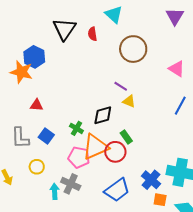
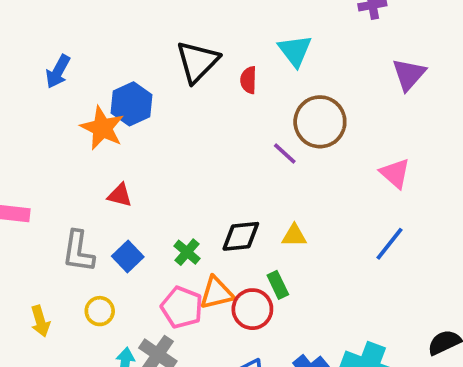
purple line: (121, 86) -> (285, 153), moved
yellow triangle: (129, 101) -> (294, 236), moved, turned -32
orange triangle: (95, 147) -> (217, 293), size x0.7

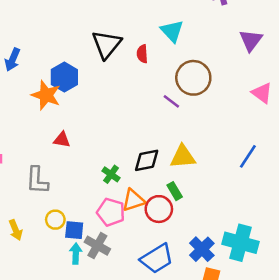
pink triangle: (395, 173) -> (262, 93), moved
yellow triangle: (294, 236) -> (183, 157), size x1.5
blue square: (128, 256) -> (74, 230), moved, turned -36

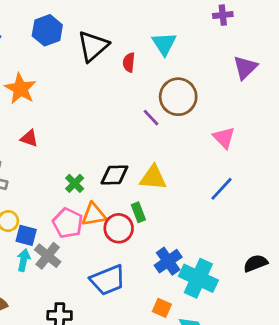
blue hexagon: (64, 77) -> (47, 30), moved
pink triangle: (262, 93) -> (224, 138), moved
blue cross: (202, 249) -> (168, 261), moved

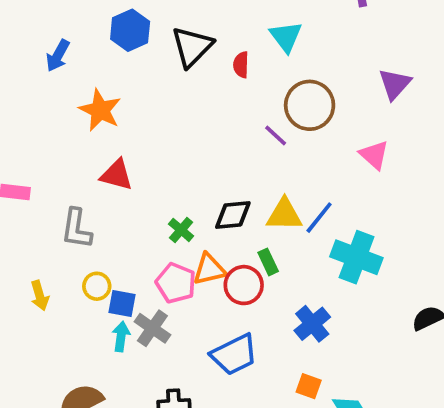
purple triangle: (245, 67) -> (395, 84), moved
red triangle: (29, 138) -> (117, 175), size x1.4
blue line: (222, 189) -> (319, 218), moved
cyan cross: (198, 278) -> (356, 257), moved

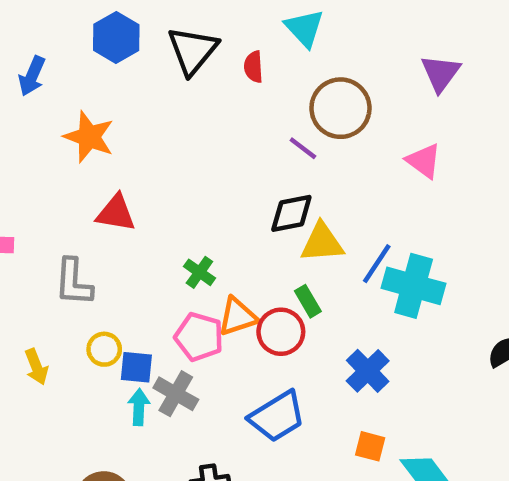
black diamond: (233, 215) -> (291, 213), moved
blue line: (319, 218) -> (377, 264), moved

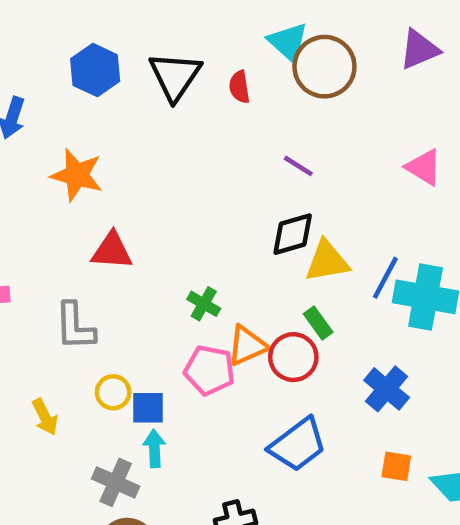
purple triangle: (441, 73) -> (419, 49), moved, turned 36
brown circle: (340, 108) -> (324, 67), moved
gray cross: (176, 394) -> (116, 482), moved

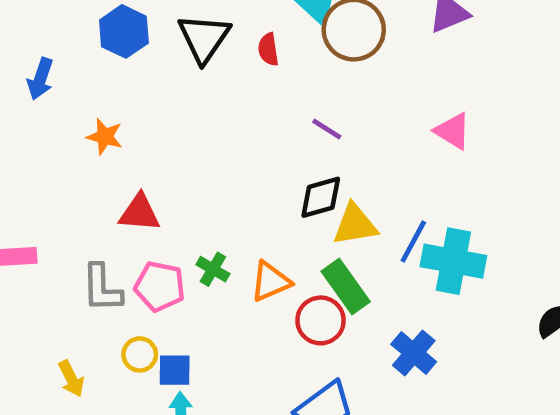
orange star: (77, 175) -> (105, 137), size x0.7
green cross: (204, 304) -> (213, 269), moved
green rectangle: (318, 323) -> (346, 286), size x1.6
orange triangle: (247, 346) -> (271, 281), moved
pink pentagon: (209, 370) -> (160, 286), moved

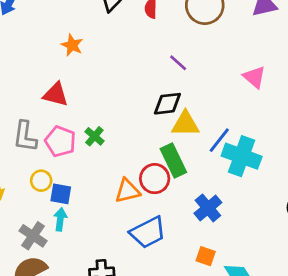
orange star: (105, 137) -> (72, 45), moved
orange triangle: (271, 281) -> (127, 191), moved

